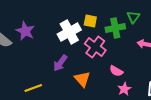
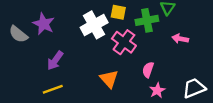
purple arrow: (60, 63) -> (55, 61), moved
pink semicircle: (116, 71) -> (148, 70), turned 80

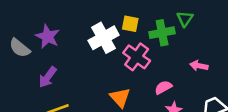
pink arrow: (180, 39) -> (199, 66), moved
purple arrow: (55, 61) -> (48, 77), moved
pink semicircle: (148, 70) -> (163, 87), turned 42

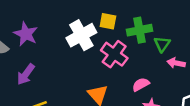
green triangle: (185, 19) -> (162, 44), moved

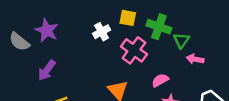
green cross: (139, 30) -> (159, 27), turned 30
white cross: (81, 35) -> (102, 32), size x0.6

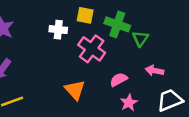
white cross: (102, 32) -> (58, 30), turned 35
pink arrow: (195, 59) -> (154, 71), moved

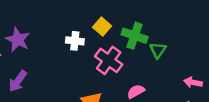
yellow square: (85, 15) -> (102, 27), turned 30
pink arrow: (154, 71) -> (193, 82), moved

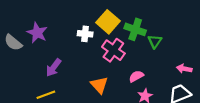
yellow square: (102, 27) -> (108, 22), size x1.5
purple arrow: (18, 81) -> (53, 68), moved

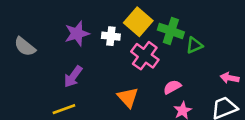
purple star: (37, 33) -> (77, 34), moved, turned 30
green triangle: (155, 41) -> (194, 45), turned 32

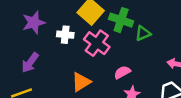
white cross: (111, 36) -> (65, 35), moved
orange triangle: (128, 97) -> (81, 82), turned 40

